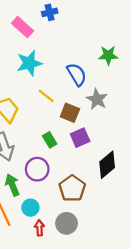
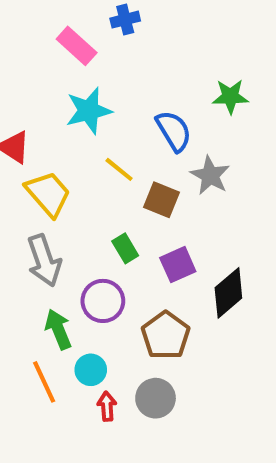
purple square: (80, 138) -> (178, 265), moved

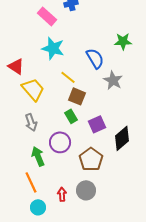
cyan star: (89, 111) -> (53, 48), turned 30
brown square: (162, 200) -> (77, 96), moved
gray arrow: (44, 260) -> (31, 122), size x0.7
cyan circle: (91, 370) -> (38, 207), moved

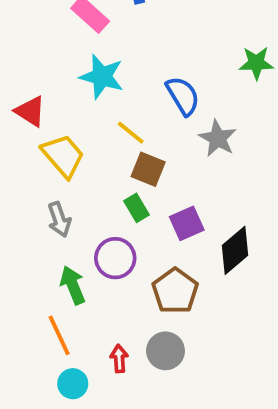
green star: (123, 41) -> (256, 63), moved

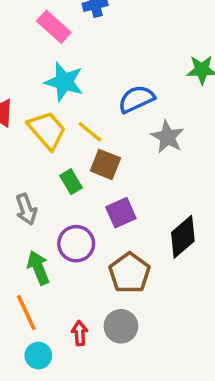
blue semicircle: (183, 96) -> (136, 99), turned -84
yellow trapezoid: (63, 156) -> (47, 130), moved
green rectangle: (137, 208) -> (71, 182), moved
purple square: (187, 223) -> (121, 213), moved

